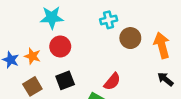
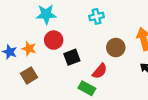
brown circle: (130, 38) -> (116, 48), moved
black square: (65, 80) -> (72, 57), moved

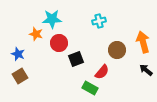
orange star: (29, 49) -> (36, 34), moved
brown square: (29, 75) -> (20, 76), moved

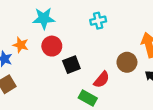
orange star: (36, 34) -> (21, 45), moved
brown circle: (117, 50) -> (127, 62), moved

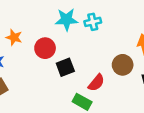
cyan star: (44, 18) -> (67, 20), moved
orange star: (21, 45) -> (14, 37), moved

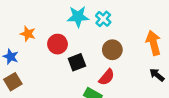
cyan cross: (93, 22) -> (103, 19), turned -35
brown circle: (123, 65) -> (112, 50), moved

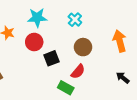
cyan star: (78, 17) -> (37, 18), moved
black arrow: (157, 75) -> (123, 78), moved

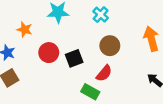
red circle: (34, 42) -> (49, 53), moved

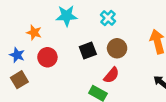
red circle: (49, 53) -> (47, 57), moved
black square: (74, 58) -> (88, 51), moved

